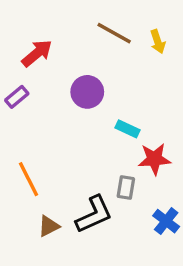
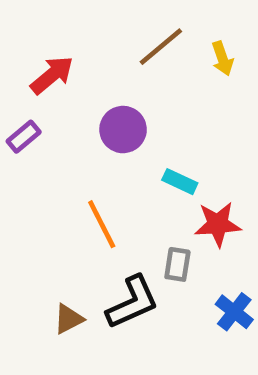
brown line: (114, 33) -> (161, 47), turned -69
orange line: (29, 179) -> (102, 224), moved

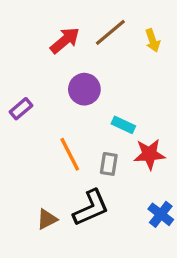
red arrow: (52, 75) -> (65, 40), moved
purple rectangle: (24, 137) -> (21, 109), moved
gray rectangle: (177, 264) -> (109, 164), moved

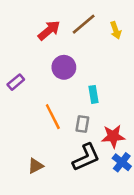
cyan rectangle: (123, 125) -> (93, 94), turned 56
red star: (149, 154) -> (113, 136), moved
black L-shape: (91, 208) -> (86, 157), moved

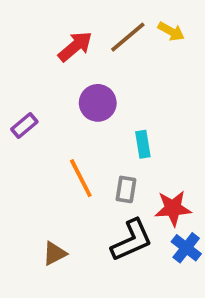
yellow arrow: (116, 30) -> (171, 31), moved, turned -42

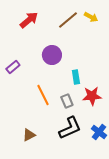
red arrow: (75, 46) -> (29, 20), moved
gray rectangle: (126, 189) -> (67, 101), turned -32
red star: (173, 208) -> (92, 96), moved

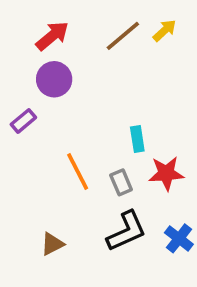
yellow arrow: (91, 17) -> (164, 30), turned -72
purple circle: (52, 55) -> (54, 79), moved

